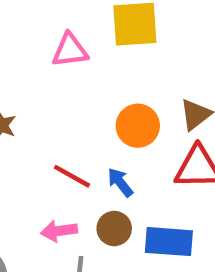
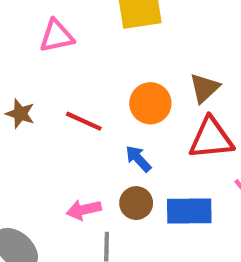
pink triangle: (70, 50) -> (57, 36), moved
red line: (72, 176) -> (84, 121), moved

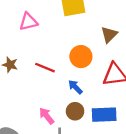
brown triangle: (204, 88) -> (109, 35), moved
pink arrow: (84, 210) -> (47, 116), turned 66

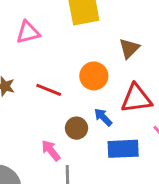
blue arrow: (75, 87) -> (103, 117), moved
brown circle: (75, 111) -> (77, 128), moved

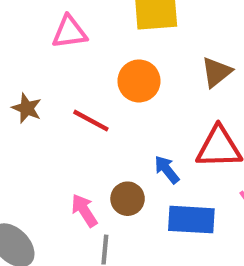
orange circle: (94, 76) -> (139, 81), moved
brown circle: (77, 128) -> (128, 199), moved

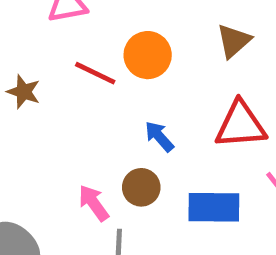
red line: (91, 121) -> (95, 73), moved
blue arrow: (167, 170) -> (159, 136), moved

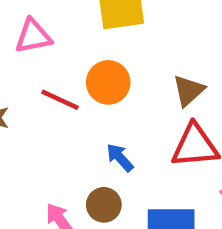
brown triangle: (234, 41) -> (189, 91), moved

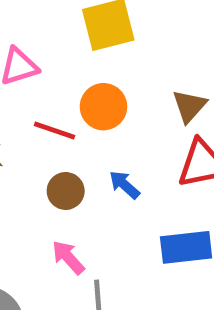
brown circle: (104, 205) -> (66, 191), moved

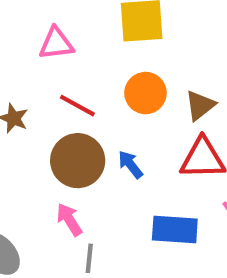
orange circle: (103, 107) -> (145, 93), moved
brown circle: (66, 191) -> (78, 161), size x1.6

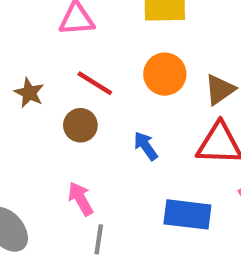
brown circle: (78, 161) -> (80, 125), moved, size x0.6

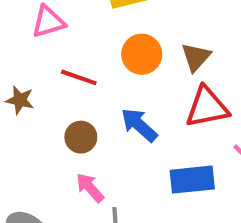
brown circle: (80, 125) -> (81, 137), moved
blue arrow: (146, 146) -> (139, 125), size x1.4

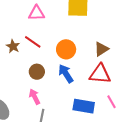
orange circle: (142, 54) -> (66, 49), moved
red line: (79, 77) -> (33, 42), moved

